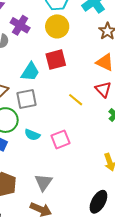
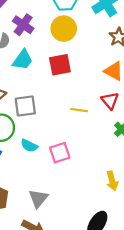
cyan trapezoid: (30, 72) -> (23, 60), moved
yellow line: (76, 100) -> (79, 110), turned -35

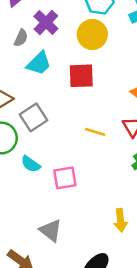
gray square: (25, 106) -> (33, 117), turned -35
gray triangle: (38, 199) -> (51, 230), moved, turned -40

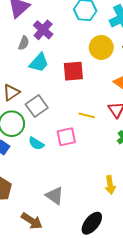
yellow circle: (92, 34) -> (101, 47), moved
pink square: (65, 178) -> (66, 137), moved

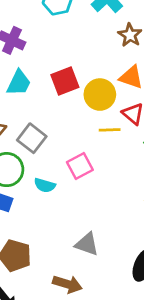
yellow circle: (101, 47) -> (100, 95), moved
yellow line: (87, 115) -> (110, 130), moved

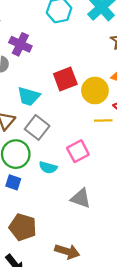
cyan trapezoid: (19, 83) -> (29, 96), moved, turned 80
gray triangle: (87, 244) -> (81, 198), moved

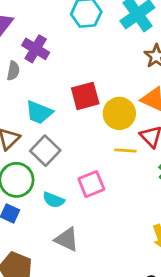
gray triangle: (81, 198) -> (67, 239), moved

